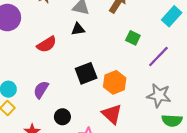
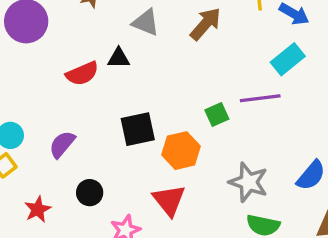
black triangle: (78, 29) -> (119, 58), moved
green square: (133, 38) -> (217, 114), moved, turned 32
purple line: (158, 56) -> (260, 98), moved, turned 30

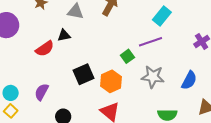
gray star: (249, 182) -> (153, 77), moved

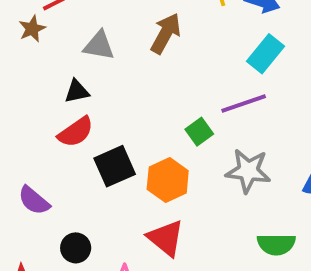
red semicircle: (45, 49) -> (76, 132), moved
purple semicircle: (42, 92) -> (34, 200), turned -78

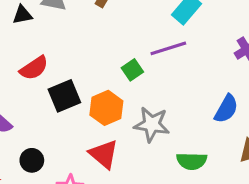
black triangle: (77, 91) -> (22, 15), moved
gray star: (248, 171) -> (152, 124), moved

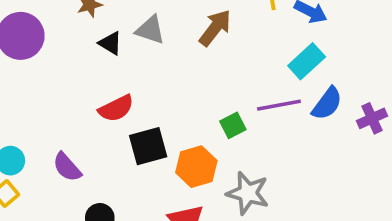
black triangle: (22, 15) -> (110, 43), turned 35
blue semicircle: (226, 109) -> (327, 104), moved

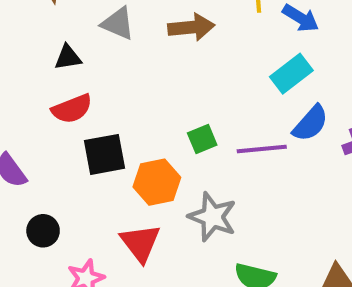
brown arrow: (215, 28) -> (191, 27), turned 42
black triangle: (110, 43) -> (68, 57), moved, turned -45
purple line: (279, 105) -> (262, 149), moved

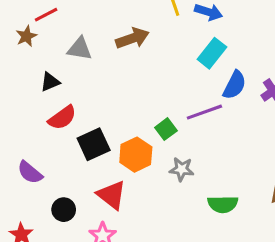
green square: (202, 139) -> (166, 129), moved
gray star: (212, 217) -> (182, 169), size x0.7
red triangle: (140, 243) -> (112, 195), moved

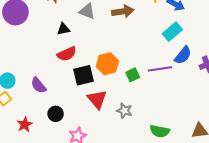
orange hexagon: (136, 155) -> (107, 64), moved
gray star: (182, 169) -> (124, 111), moved
red triangle: (112, 195) -> (97, 99), moved

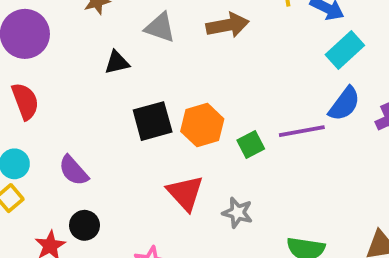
cyan rectangle: (172, 32) -> (345, 50), moved
red semicircle: (67, 54) -> (25, 101), moved, turned -84
black square: (84, 75) -> (153, 121), moved
black circle: (56, 114) -> (84, 225), moved

